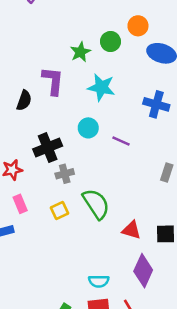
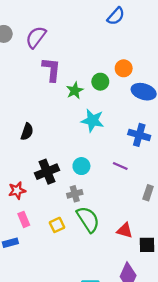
purple L-shape: (53, 81) -> (51, 69), moved
cyan circle: (88, 128) -> (81, 166), moved
purple line: (121, 141) -> (120, 166), moved
gray cross: (65, 174) -> (75, 194), moved
red triangle: (131, 230) -> (125, 230), moved

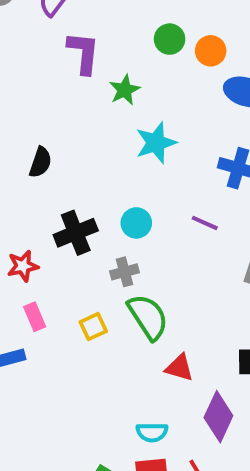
green circle: (100, 82) -> (170, 39), moved
cyan star: (93, 121) -> (156, 143), turned -30
red triangle: (125, 230) -> (179, 368), moved

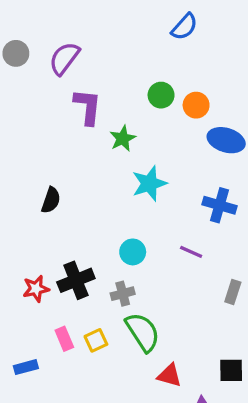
black cross: (76, 233) -> (76, 280), moved
pink rectangle: (35, 317) -> (64, 339), moved

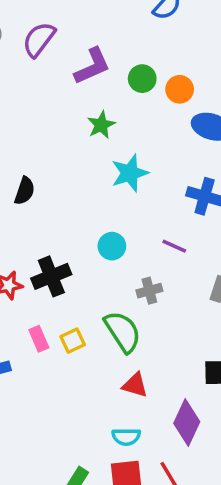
purple L-shape: (88, 107) -> (92, 66), moved, turned 60
gray cross: (123, 294) -> (149, 291), moved
red triangle: (169, 375) -> (135, 385), moved

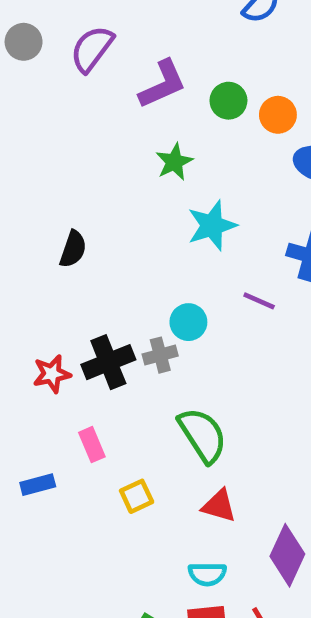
purple line: (174, 246) -> (259, 301), moved
gray cross: (149, 291) -> (160, 355), moved
yellow square: (73, 341) -> (137, 496), moved

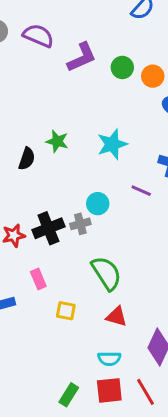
purple semicircle: (92, 49) -> (38, 36), turned 76
green star: (174, 162) -> (57, 141), moved, turned -30
yellow square: (137, 496) -> (66, 311), turned 36

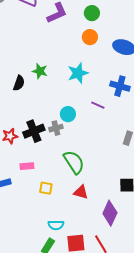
green circle: (122, 67) -> (92, 13), moved
orange circle: (153, 76) -> (90, 37), moved
pink rectangle: (38, 279) -> (27, 166), turned -72
cyan semicircle: (109, 359) -> (56, 225), moved

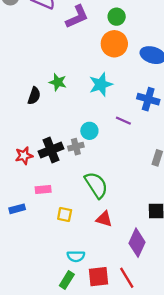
orange circle: (90, 37) -> (114, 44), size x1.5

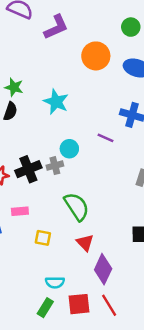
green circle: (117, 17) -> (131, 27), moved
green star: (58, 82) -> (14, 87), moved
cyan star: (101, 84) -> (56, 102), moved, turned -30
red triangle: (104, 219) -> (85, 243), turned 30
purple diamond: (137, 243) -> (103, 269), moved

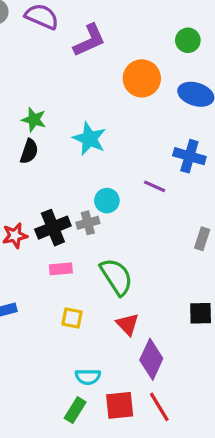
pink rectangle: (20, 211) -> (61, 269), moved

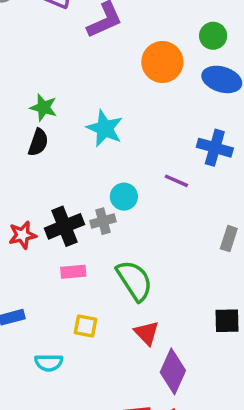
green circle: (188, 40) -> (213, 36), moved
cyan semicircle: (88, 377) -> (49, 363), moved

